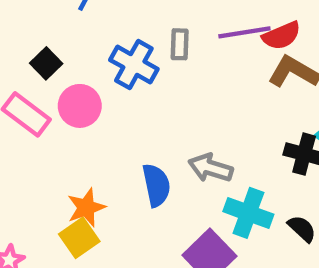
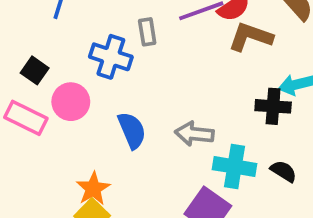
blue semicircle: (156, 185) -> (132, 130), moved

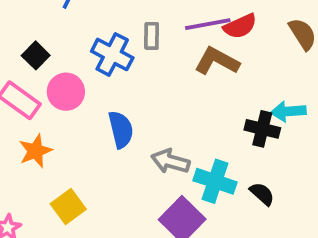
brown L-shape: (250, 37) -> (217, 61), moved
gray arrow: (194, 134) -> (170, 161), moved
orange star: (93, 189) -> (35, 151), moved

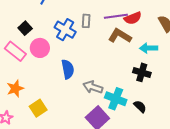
cyan arrow: (288, 111) -> (149, 48), moved
orange star: (35, 151) -> (15, 88), moved

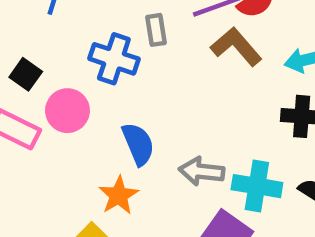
brown L-shape: (120, 36) -> (236, 47), turned 30
orange star: (15, 88) -> (119, 195), moved

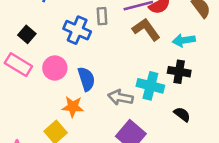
pink circle: (67, 111) -> (55, 68), moved
cyan cross: (257, 186) -> (150, 86), moved
orange star: (119, 195) -> (73, 107), turned 30

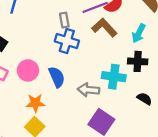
blue cross: (77, 30) -> (67, 41), moved
cyan arrow: (184, 40) -> (139, 33), turned -48
orange star: (73, 107) -> (35, 103), moved

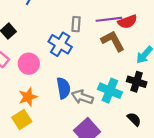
blue cross: (67, 41) -> (60, 44), moved
blue semicircle: (57, 77) -> (64, 88), moved
orange star: (35, 103) -> (28, 97), turned -30

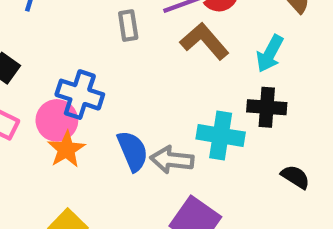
blue cross: (60, 44) -> (80, 95), moved
orange star: (28, 97) -> (66, 149), moved
black semicircle: (134, 119) -> (295, 177), moved

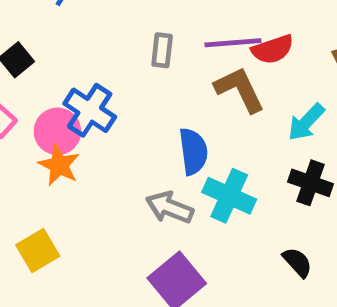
black cross: (267, 107) -> (310, 183), moved
orange star: (66, 149) -> (59, 165), turned -30
blue semicircle: (133, 151) -> (193, 151), moved

